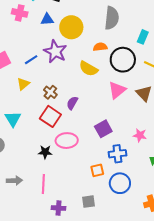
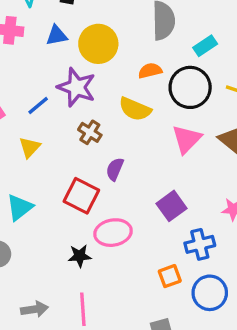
cyan rectangle: (143, 37) -> (205, 46), moved, turned 40
brown cross: (50, 92) -> (90, 132), moved
cyan triangle: (13, 119) -> (20, 207), turned 30

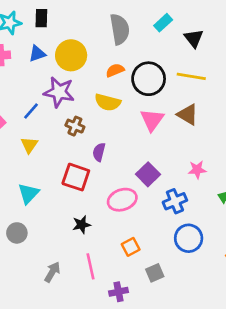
cyan rectangle: (205, 46) -> (163, 23), moved
pink ellipse: (113, 233) -> (122, 200), moved
orange square: (170, 276) -> (131, 247), moved
gray arrow: (34, 309) -> (52, 272), turned -42

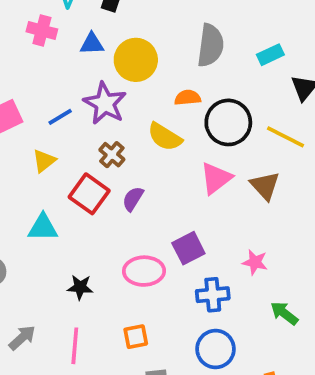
red square: (76, 177) -> (89, 194), moved
cyan triangle: (28, 194) -> (43, 228), moved, turned 30

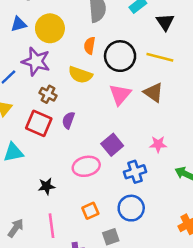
orange semicircle: (188, 98) -> (90, 46), turned -63
blue circle: (216, 349) -> (131, 208), moved

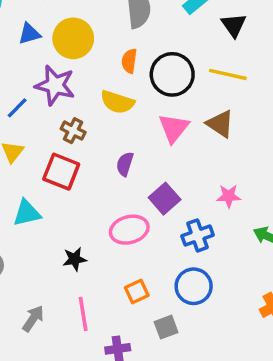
purple semicircle: (68, 120) -> (125, 164), moved

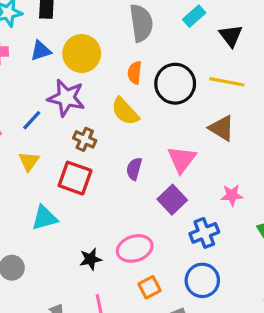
yellow semicircle: (117, 102) -> (125, 111), turned 32
pink triangle: (174, 128) -> (182, 159), moved
pink ellipse: (129, 230) -> (135, 248), moved

